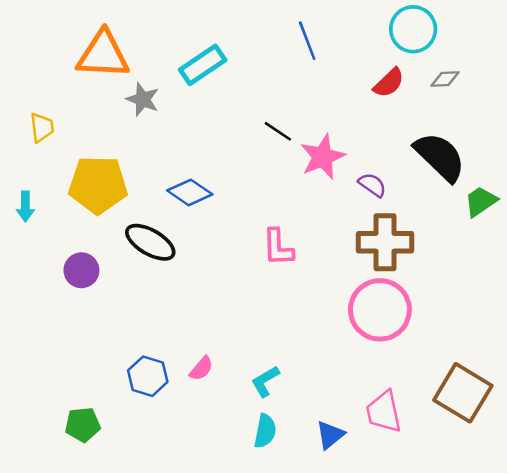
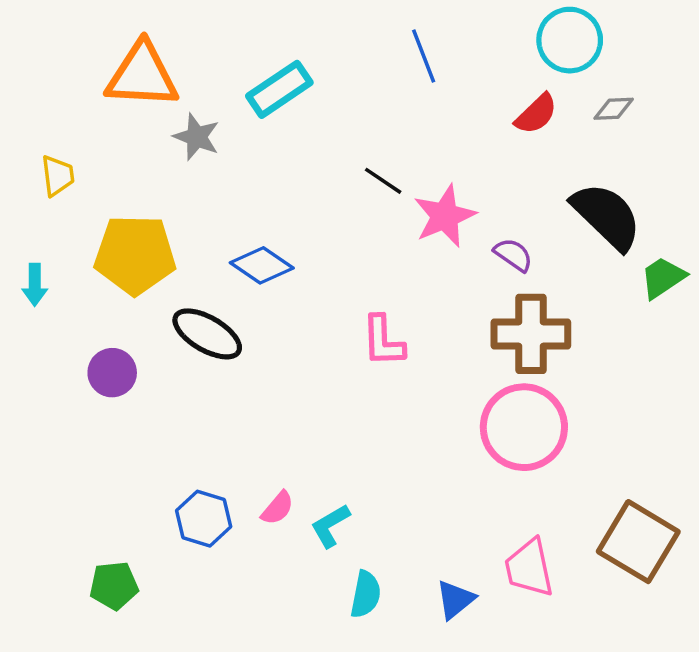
cyan L-shape: (265, 381) -> (330, 526), moved

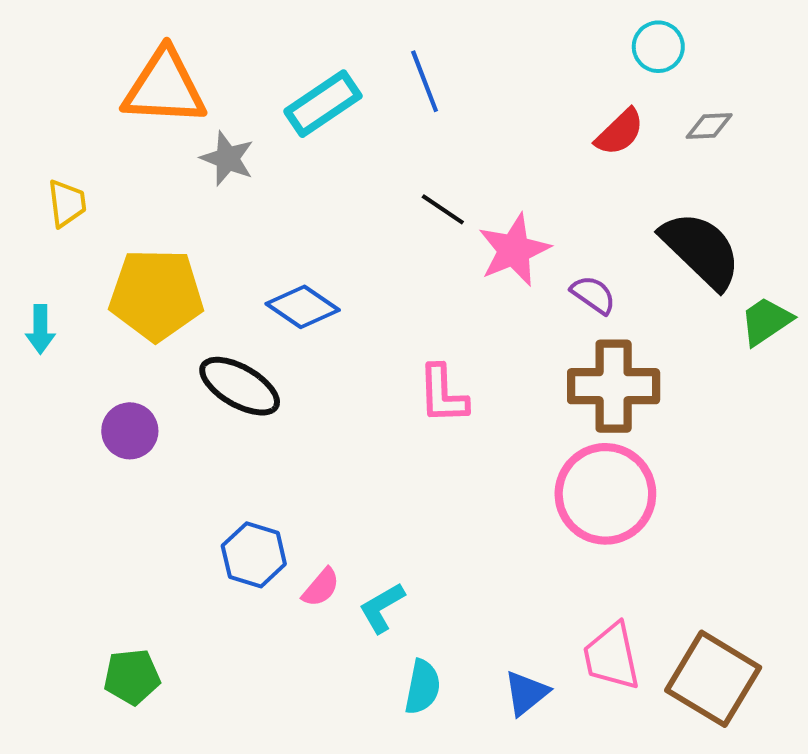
cyan circle: (570, 40) -> (658, 47), size x0.7
blue line: (424, 56) -> (425, 81), moved
blue hexagon: (204, 519) -> (254, 555), moved
brown square: (638, 542) -> (713, 679), moved

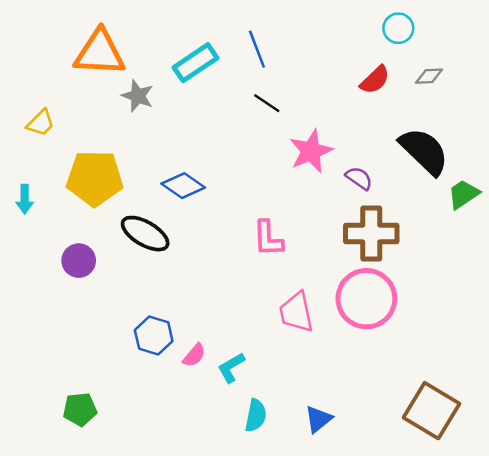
yellow trapezoid: (67, 203) -> (41, 123), turned 52
black line: (443, 209) -> (267, 103), moved
pink trapezoid: (612, 656) -> (296, 312), moved

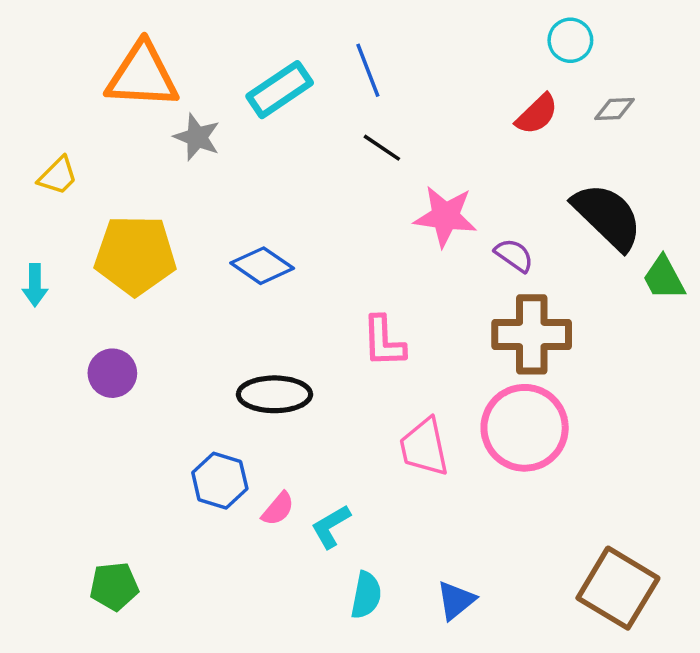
pink star: (311, 151) -> (445, 216), turned 30
green trapezoid: (463, 194) -> (664, 278), turned -84
black ellipse: (145, 234) -> (274, 394), moved, turned -30

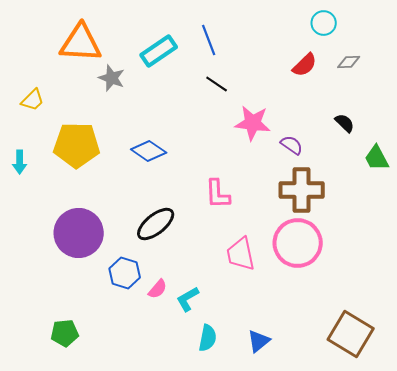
black semicircle: (607, 216) -> (345, 123), size x0.5
purple circle: (112, 373) -> (79, 233), moved, size x1.8
black ellipse: (274, 394) -> (156, 224), turned -39

